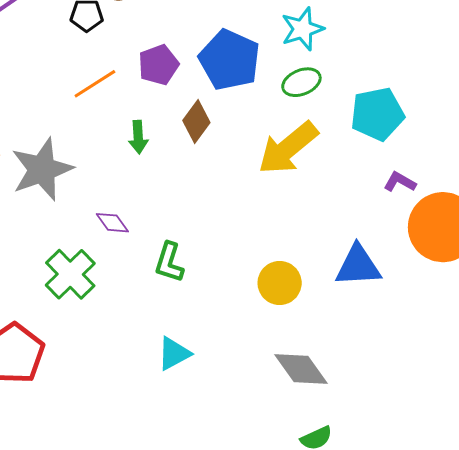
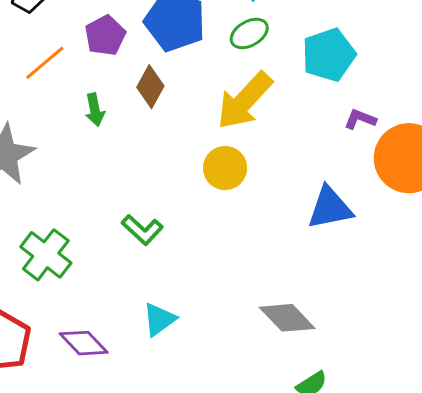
purple diamond: (112, 223) -> (84, 343), moved, size x1.4
green L-shape: (169, 262) -> (142, 230), turned -57
yellow circle: (280, 283) -> (225, 168), moved

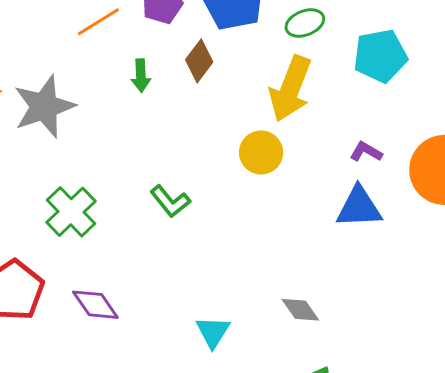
yellow arrow: (245, 101) -> (290, 89), turned -30
purple L-shape: (360, 119) -> (366, 152), moved
gray diamond: (287, 318) -> (300, 310), size x0.7
cyan triangle: (159, 319) -> (213, 332), moved, turned -30

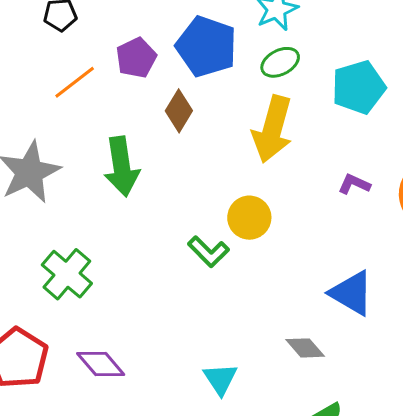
green arrow: (141, 76) -> (122, 166), moved, size x1.8
yellow circle: (261, 152) -> (249, 218), moved
green L-shape: (170, 201) -> (208, 252), moved
blue triangle: (359, 207) -> (352, 293), moved, turned 39

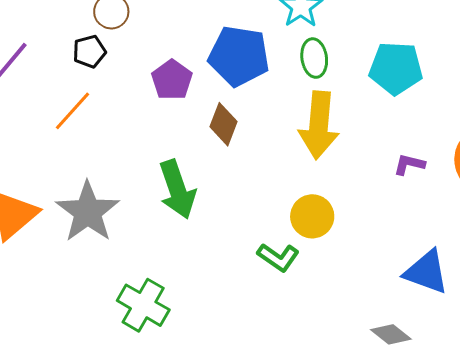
green ellipse: (280, 62) -> (314, 58), turned -60
orange line: (75, 82) -> (73, 111), moved
cyan pentagon: (359, 87) -> (396, 68), turned 30

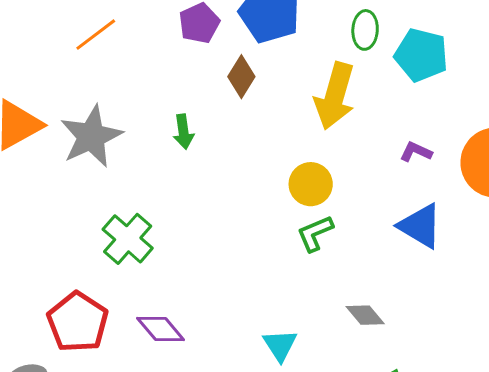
green ellipse: (314, 58) -> (365, 30), moved
green arrow: (177, 189) -> (183, 132), size x0.6
green L-shape: (278, 257) -> (315, 233), moved, turned 111
blue triangle: (426, 272) -> (420, 226), moved

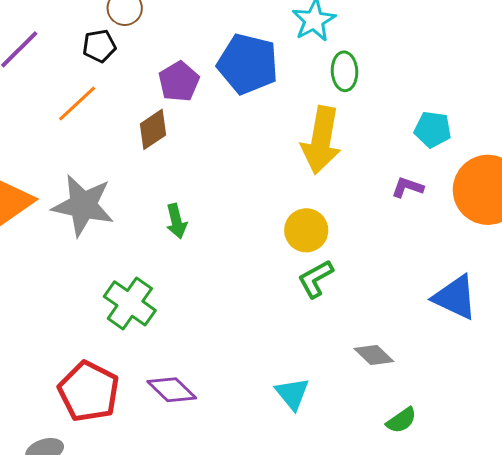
cyan pentagon: (421, 55) -> (433, 129), moved, size x0.7
brown diamond: (241, 77) -> (153, 129), moved, turned 30
green arrow: (183, 132) -> (176, 221), moved
gray star: (91, 136) -> (83, 205), turned -30
blue triangle: (420, 226) -> (455, 297), moved

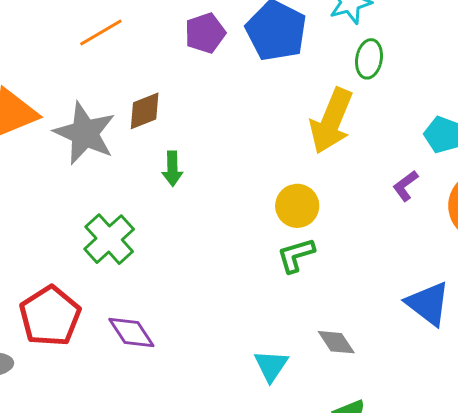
brown diamond: (153, 129) -> (145, 111), moved
purple L-shape: (408, 187) -> (405, 186), turned -68
cyan triangle: (292, 394) -> (271, 366), moved

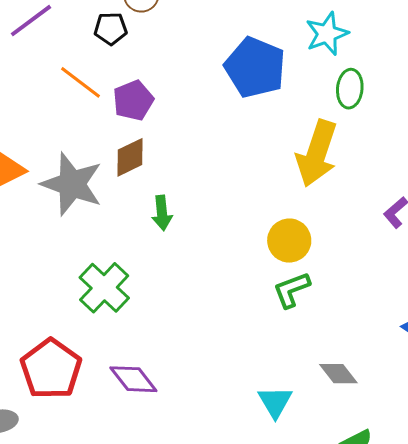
orange line: (101, 33) -> (80, 82), turned 72
purple pentagon: (205, 33) -> (133, 100), moved

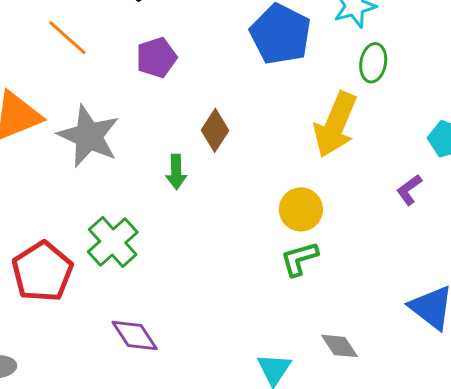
orange line: (80, 82) -> (67, 38), moved
brown diamond: (130, 157) -> (215, 130), moved, turned -36
red pentagon: (51, 369) -> (42, 272), moved

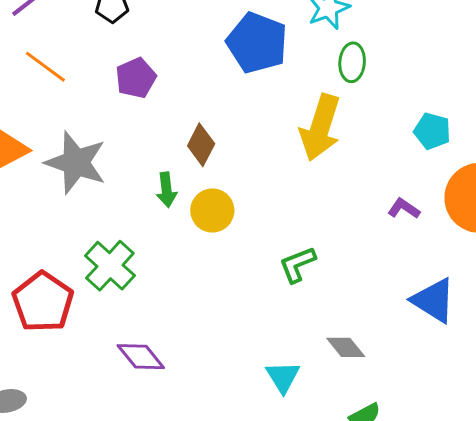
purple L-shape: (409, 190) -> (404, 209), moved, turned 76
yellow circle: (301, 209) -> (212, 210), moved

